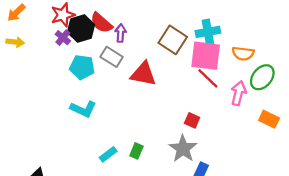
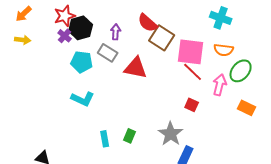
red semicircle: (101, 23) -> (148, 23), moved
cyan cross: (208, 32) -> (221, 18), moved, turned 30
red square: (192, 120) -> (192, 105), moved
cyan rectangle: (108, 154) -> (105, 139), turned -63

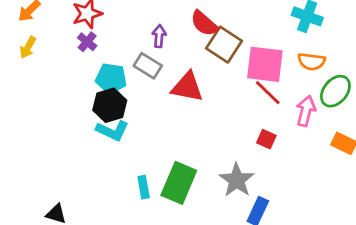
black hexagon: (81, 28) -> (110, 105), moved
yellow arrow: (23, 40) -> (28, 47), turned 112
green rectangle: (130, 136) -> (179, 183), size x2.0

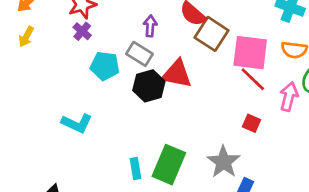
black hexagon: (110, 105) -> (149, 86), moved
cyan L-shape: (113, 131) -> (77, 123), moved

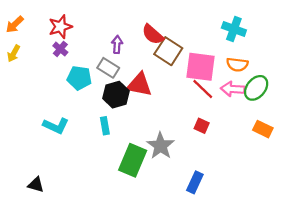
pink arrow: (289, 97) -> (233, 89), moved, turned -100
gray star: (223, 162) -> (160, 146), moved
cyan rectangle: (136, 169) -> (105, 126), moved

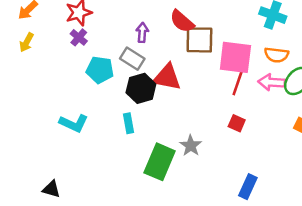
brown square: (168, 51) -> (199, 40), turned -32
red line: (203, 89) -> (238, 82), turned 65
gray star: (160, 146) -> (191, 146), size x0.7
blue rectangle: (195, 182) -> (248, 187), moved

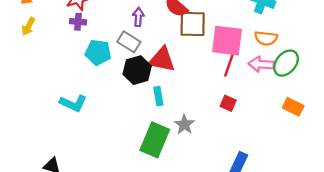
purple cross: (79, 37) -> (78, 22), turned -35
cyan rectangle: (129, 123) -> (158, 96), moved

